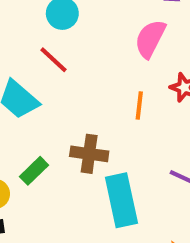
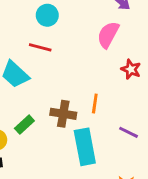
red line: (53, 60) -> (40, 47), turned -30
orange line: (139, 106) -> (95, 103), moved

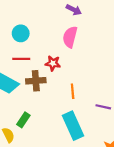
red star: (131, 69) -> (53, 63), moved
brown cross: (63, 114) -> (36, 81), moved

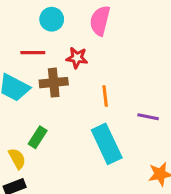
cyan circle: (21, 33) -> (52, 19), moved

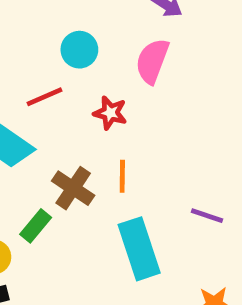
red line: (33, 53) -> (44, 97), turned -30
brown cross: (54, 83) -> (73, 188), moved, turned 32
orange line: (105, 96) -> (122, 176), moved

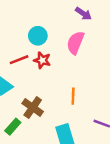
red star: (110, 113) -> (42, 60), moved
orange line: (122, 176) -> (73, 96), moved

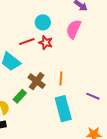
orange line: (73, 96) -> (61, 78), moved

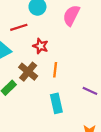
red star: (46, 43) -> (41, 46), moved
cyan rectangle: (63, 109) -> (56, 103), size x0.7

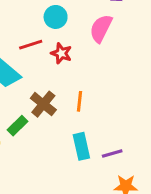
red star: (41, 46) -> (61, 53), moved
purple line: (90, 91) -> (112, 154), moved, turned -40

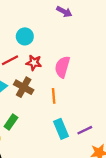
pink semicircle: (101, 28) -> (62, 67), moved
brown cross: (43, 104) -> (24, 87), moved

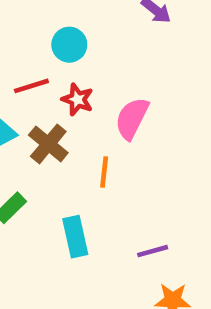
cyan rectangle: (61, 129) -> (75, 237), moved

